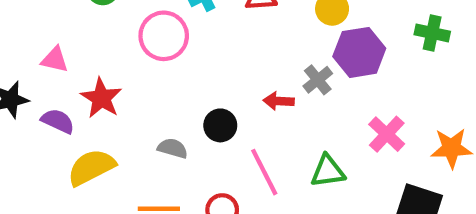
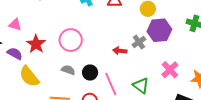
pink circle: (164, 36) -> (71, 40), moved
black circle: (220, 125) -> (90, 73), moved
yellow semicircle: (91, 167) -> (29, 76), turned -105
green triangle: (328, 171) -> (141, 86), turned 42

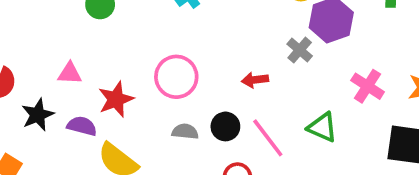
red star: (36, 44) -> (116, 99), turned 30
red arrow: (120, 51) -> (255, 80), moved

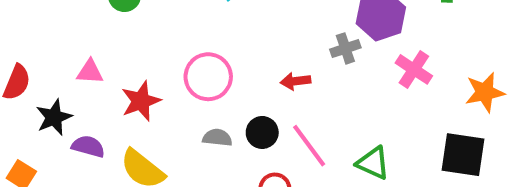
gray cross: (300, 50) -> (345, 48), turned 30
pink cross: (368, 86) -> (414, 69), moved
purple semicircle: (82, 126) -> (88, 146), moved
green triangle: (322, 127) -> (373, 163), moved

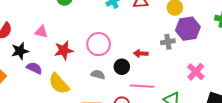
pink cross: (414, 69) -> (196, 72), moved
black circle: (262, 132) -> (122, 67), moved
pink line: (309, 146) -> (142, 86), turned -60

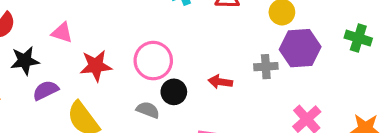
black circle: (122, 67) -> (174, 92), moved
purple semicircle: (34, 68) -> (46, 90), turned -56

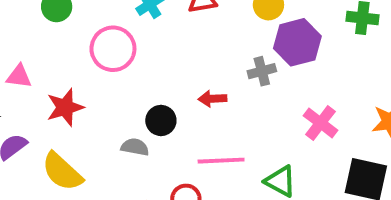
pink circle: (153, 61) -> (113, 49), moved

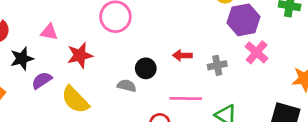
gray cross: (262, 71) -> (217, 65), moved
pink cross: (321, 123) -> (257, 52), moved

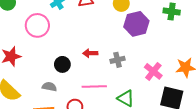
pink cross: (257, 52) -> (153, 71), moved
gray semicircle: (127, 86) -> (49, 87), moved

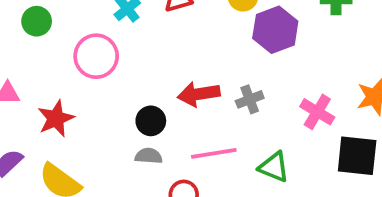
red arrow: (90, 53) -> (199, 94), size x1.5
gray semicircle: (49, 87) -> (149, 156), moved

